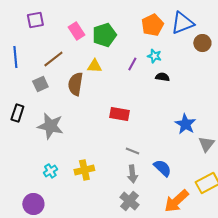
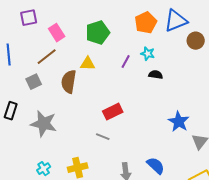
pink rectangle: (76, 31) -> (57, 33), moved
red rectangle: (119, 114) -> (113, 112), turned -36
gray line: (132, 151) -> (103, 137), moved

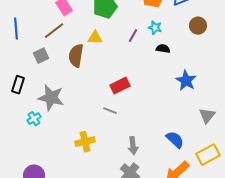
brown circle: (196, 41) -> (198, 26), moved
blue star: (179, 122) -> (186, 81), moved
blue semicircle: (156, 166) -> (175, 140), moved
cyan cross: (44, 169) -> (34, 119), moved

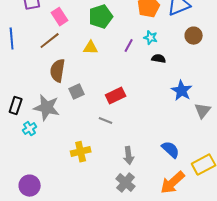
gray square: (41, 56) -> (77, 92), moved
brown semicircle: (76, 56) -> (58, 71), moved
black rectangle: (18, 85) -> (16, 106), moved
gray triangle: (207, 116) -> (203, 111), moved

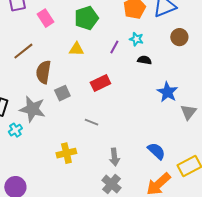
brown line: (50, 41) -> (23, 51), moved
red rectangle: (116, 96) -> (100, 83), moved

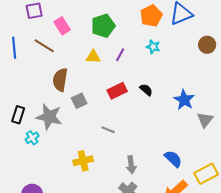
brown circle: (179, 37) -> (207, 45), moved
purple line: (114, 47) -> (120, 55), moved
brown line: (23, 51) -> (44, 46), moved, turned 70
black semicircle: (144, 60) -> (146, 90), moved, turned 32

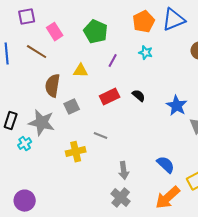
green pentagon: (103, 26) -> (96, 32), turned -30
yellow triangle: (93, 57) -> (81, 71), moved
yellow cross: (83, 161) -> (76, 152), moved

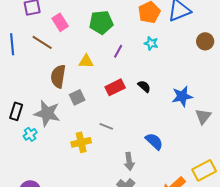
green pentagon: (96, 32) -> (101, 22), turned -30
blue star: (177, 106) -> (182, 96), turned 30
blue semicircle: (166, 165) -> (154, 141), moved

